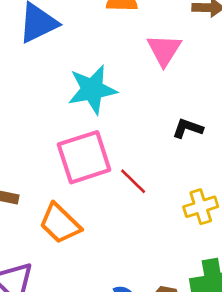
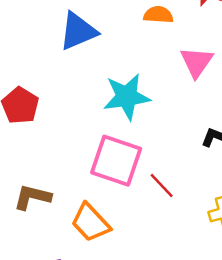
pink square: (84, 157) -> (116, 161), turned 34

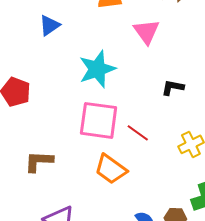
blue triangle: (78, 31) -> (50, 25), size x0.7
orange trapezoid: (90, 223) -> (111, 169), moved

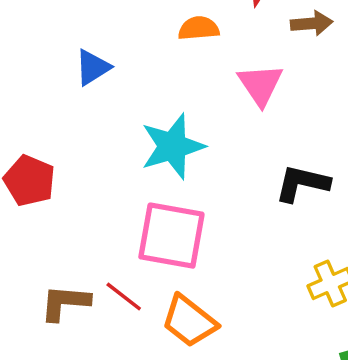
black L-shape: (173, 87) -> (302, 183), size x1.4
red line: (138, 133) -> (124, 296), moved

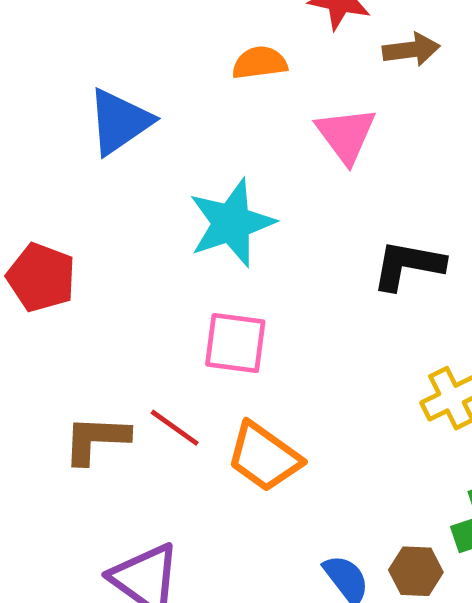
blue triangle: (93, 67) -> (119, 122), size x1.4
pink square: (171, 236) -> (235, 343), size x0.7

